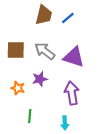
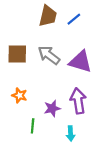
purple star: (40, 79) -> (52, 108), moved

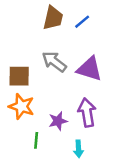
brown square: (17, 54) -> (19, 76), moved
orange star: (19, 95) -> (22, 106), size x1.5

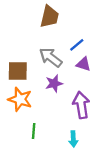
blue line: (82, 22) -> (77, 45), moved
purple triangle: (89, 69) -> (84, 64), size x0.6
purple star: (58, 121) -> (54, 83), moved

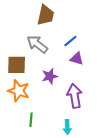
gray arrow: (51, 57) -> (37, 44), moved

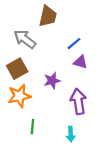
gray arrow: (37, 44) -> (25, 39), moved
brown square: (17, 65) -> (17, 69), turned -30
orange star: (19, 91) -> (19, 96), turned -30

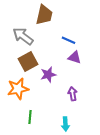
blue line: (74, 44) -> (68, 40), turned 64
brown square: (17, 69) -> (28, 61), moved
purple arrow: (78, 101) -> (72, 94), size x0.6

